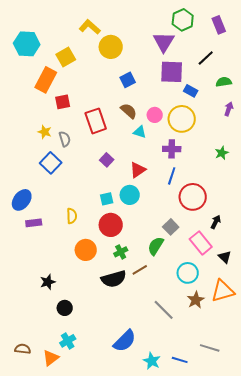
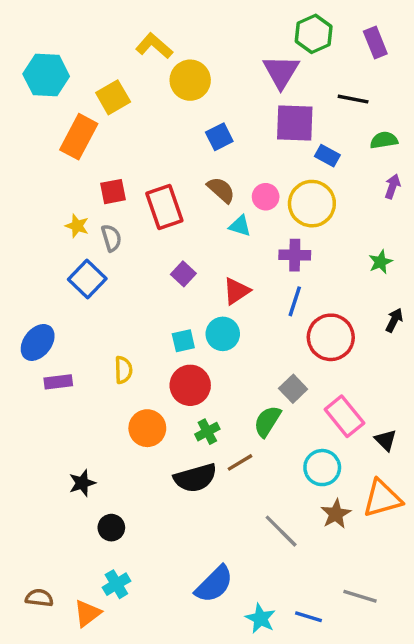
black line: (206, 58) -> (353, 99), turned 54
red square: (63, 102) -> (113, 192), moved
black arrow: (216, 222) -> (394, 320), moved

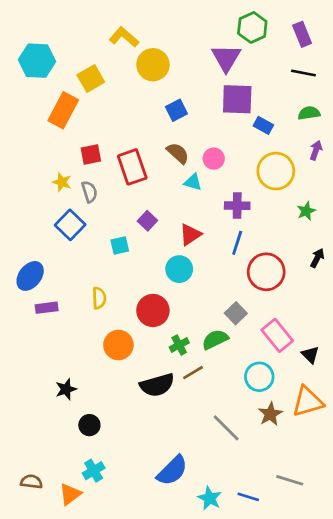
black line: (353, 99) -> (303, 73), moved
yellow circle: (312, 204) -> (276, 171), moved
cyan square: (183, 341) -> (120, 246), moved
green semicircle: (267, 421) -> (215, 339), turned 32
green cross: (207, 432) -> (179, 345), moved

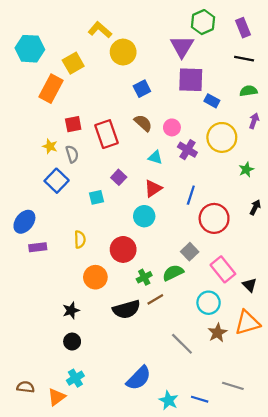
cyan triangle: (193, 182) -> (155, 157), moved
purple cross: (237, 206) -> (187, 150), moved, turned 30
black star: (66, 389) -> (71, 310), moved

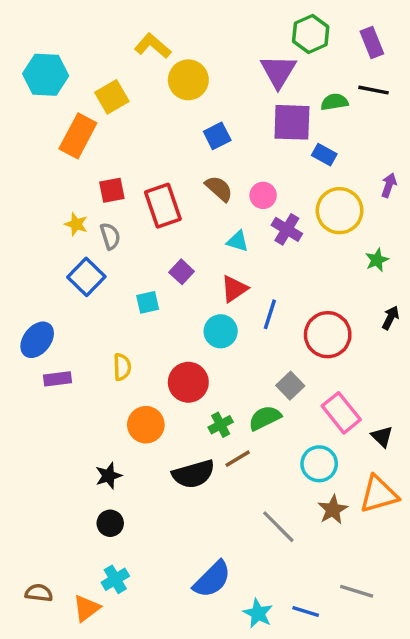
green semicircle: (248, 91) -> (334, 102), moved
blue line: (191, 195) -> (270, 314), moved

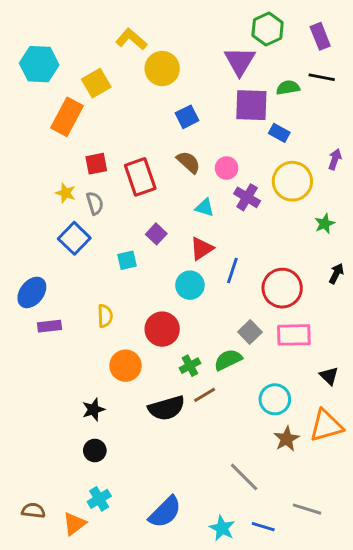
pink rectangle: (341, 413) -> (294, 335), moved, turned -52
gray line: (278, 527) -> (244, 477), moved
blue semicircle: (212, 579) -> (165, 512), moved

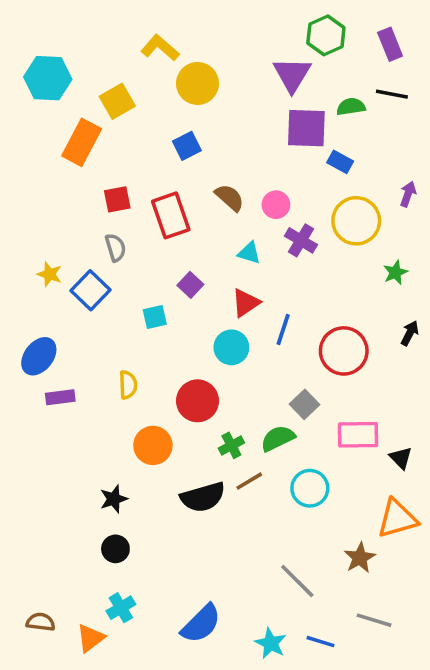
blue square: (187, 117) -> (187, 146), moved
yellow star: (66, 193) -> (50, 274), moved
pink rectangle: (294, 335) -> (358, 435), moved
cyan circle: (275, 399) -> (310, 488), moved
brown star: (287, 439) -> (360, 558), moved

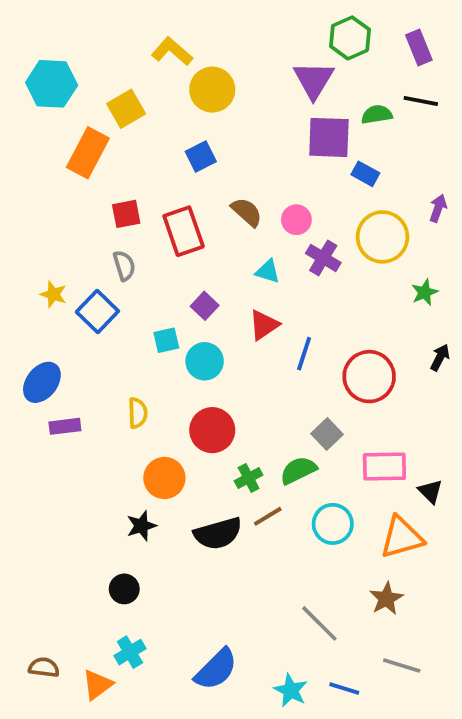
cyan circle: (231, 347) -> (205, 361), moved
black star: (114, 499) -> (141, 526), moved
orange triangle: (397, 519) -> (402, 537), moved

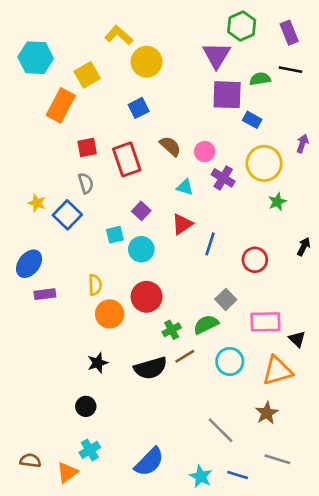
green star: (425, 292) -> (277, 202), moved
red circle: (369, 377) -> (255, 260), size x0.7
orange circle: (164, 478) -> (110, 314), moved

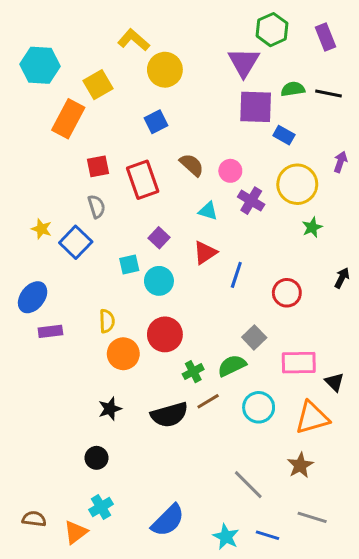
black line: (290, 70) -> (329, 93), moved

